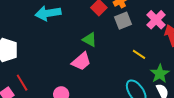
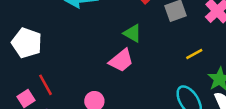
yellow line: (139, 54) -> (194, 54), turned -64

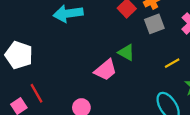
green triangle: (132, 33) -> (126, 52), moved

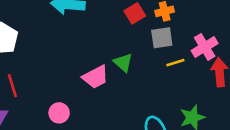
yellow line: (172, 63) -> (175, 63), moved

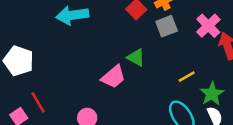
yellow line: (175, 63) -> (187, 77), moved

